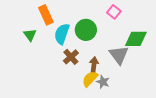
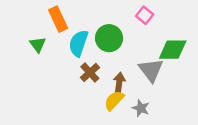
gray star: (103, 82) -> (141, 108), moved

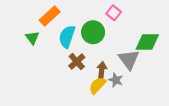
pink square: (145, 15) -> (114, 13), moved
orange rectangle: (58, 19) -> (50, 16), turned 72
gray star: (141, 108) -> (116, 80), moved

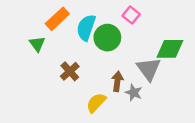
cyan semicircle: (67, 37) -> (86, 28), moved
brown cross: (77, 62) -> (70, 71), moved
yellow semicircle: (97, 85) -> (96, 103), moved

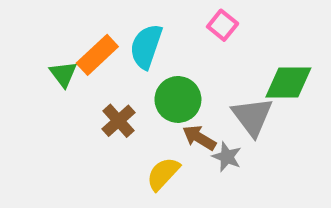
orange rectangle: (57, 19) -> (97, 55), moved
green circle: (107, 38) -> (178, 99), moved
brown arrow: (117, 81) -> (199, 138), turned -66

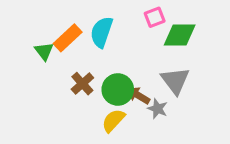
pink square: (223, 25) -> (155, 17), turned 30
green diamond: (288, 82) -> (180, 35), moved
green circle: (178, 99) -> (118, 89), moved

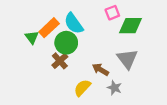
cyan semicircle: (102, 32) -> (74, 23), turned -55
green circle: (118, 89) -> (66, 43), moved
gray star: (158, 109) -> (114, 88), moved

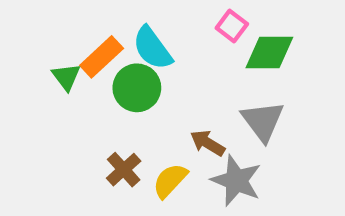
pink square: (112, 13) -> (232, 26), turned -32
brown cross: (60, 61) -> (124, 170), moved
gray star: (114, 88) -> (236, 181), size x1.6

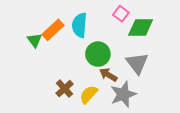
cyan semicircle: (152, 48) -> (79, 25), turned 40
green circle: (137, 88) -> (98, 54), moved
gray star: (236, 181) -> (123, 94), turned 30

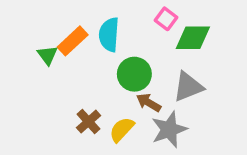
gray triangle: (137, 63) -> (188, 87), turned 45

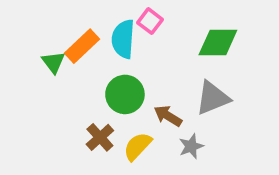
pink square: (166, 19) -> (150, 21), moved
green circle: (134, 74) -> (125, 94), moved
gray star: (169, 129) -> (191, 146), size x0.6

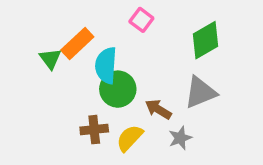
cyan semicircle: (123, 39) -> (106, 65), moved
green diamond: (218, 43) -> (206, 40), turned -30
brown cross: (100, 137) -> (94, 130), turned 36

